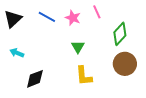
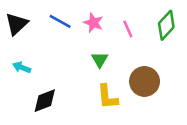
pink line: (97, 12) -> (128, 29), moved
green diamond: (120, 34) -> (166, 25), moved
brown circle: (125, 64) -> (145, 81), moved

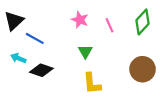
blue line: (60, 21) -> (35, 38), moved
brown circle: (145, 81) -> (143, 69), moved
black diamond: (45, 101) -> (41, 70), moved, turned 40

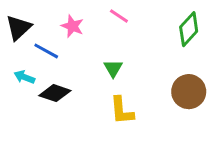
pink star: (80, 20) -> (72, 26), moved
pink line: (110, 25) -> (119, 16), moved, turned -32

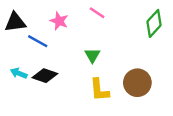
black triangle: (19, 28) -> (15, 22), turned 35
cyan arrow: (24, 77) -> (19, 73), moved
brown circle: (189, 92) -> (137, 83), moved

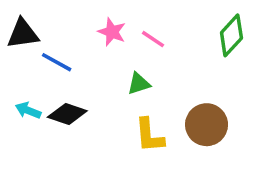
pink line: (97, 13) -> (153, 39), moved
pink star: (59, 21) -> (112, 32), moved
green triangle: (92, 55) -> (139, 84), turned 42

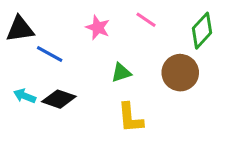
pink line: (153, 39) -> (146, 20), moved
brown circle: (207, 125) -> (180, 73), moved

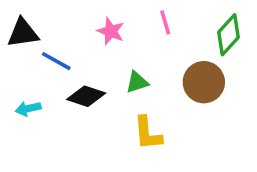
pink line: (146, 20) -> (165, 22), turned 40
cyan arrow: (25, 96) -> (28, 109), turned -35
black diamond: (59, 99) -> (86, 96), moved

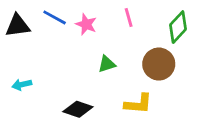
blue line: (56, 61) -> (55, 17), moved
black diamond: (86, 96) -> (78, 109), moved
yellow L-shape: (148, 133) -> (138, 104), moved, turned -80

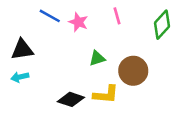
black triangle: (18, 26) -> (22, 50), moved
brown circle: (159, 64) -> (133, 71), moved
yellow L-shape: (138, 104) -> (106, 94), moved

